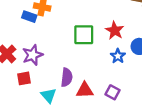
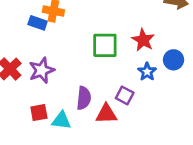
red square: (24, 78) -> (39, 113), moved
purple square: (113, 92) -> (125, 95), moved
cyan triangle: (49, 95) -> (61, 120), turned -42

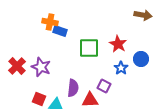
blue rectangle: (38, 23) -> (60, 31), moved
purple star: (42, 70) -> (41, 67), turned -30
red square: (39, 113) -> (39, 99), turned 32

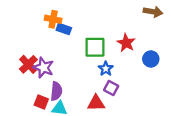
red cross: (17, 66) -> (28, 64), moved
blue star: (121, 68) -> (106, 69), moved
purple semicircle: (73, 88) -> (56, 91), moved

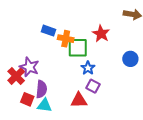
orange cross: (53, 19) -> (66, 39), moved
red star: (126, 43) -> (101, 34), moved
red cross: (28, 64) -> (16, 76), moved

